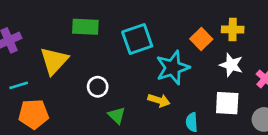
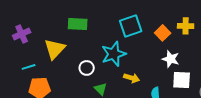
cyan square: (137, 39) -> (131, 26), moved
white star: (231, 65) -> (171, 59), moved
cyan star: (173, 68) -> (114, 54), moved

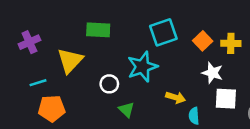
yellow cross: (186, 26) -> (231, 43), moved
yellow arrow: (132, 78) -> (176, 97), moved

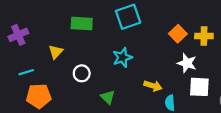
cyan square: (163, 32) -> (128, 17), moved
yellow triangle: (70, 61) -> (56, 52), size x0.6
cyan star: (142, 67) -> (122, 57), size x0.7
white circle: (109, 84) -> (82, 73), moved

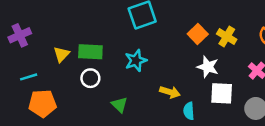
green rectangle: (82, 24) -> (90, 52), moved
yellow cross: (204, 36) -> (227, 37), turned 30

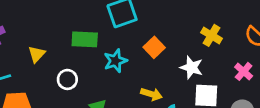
orange square: (198, 34) -> (154, 47), moved
green rectangle: (90, 52) -> (85, 39), moved

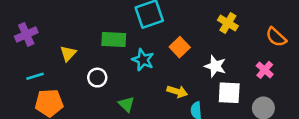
yellow cross: (212, 35) -> (228, 23), moved
cyan star: (115, 61) -> (143, 60), turned -30

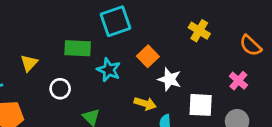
white star: (215, 66) -> (170, 79), moved

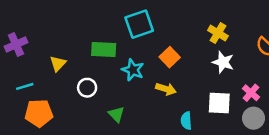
white star: (170, 79) -> (223, 62), moved
pink cross: (238, 81) -> (251, 93), moved
yellow arrow: (145, 104) -> (166, 89), moved

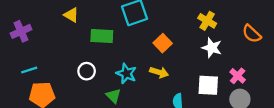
yellow triangle: (58, 64) -> (71, 15), moved, turned -42
cyan star: (133, 70) -> (126, 74), moved

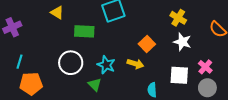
orange square: (163, 43) -> (147, 44), moved
cyan line: (29, 70) -> (20, 62), turned -56
white circle: (87, 71) -> (71, 63), size x1.5

